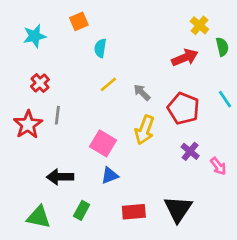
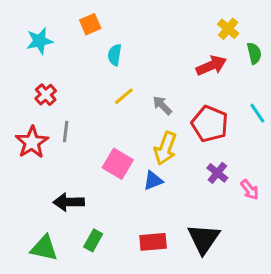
blue triangle: (110, 176) -> (153, 181), moved

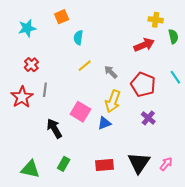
yellow cross: (228, 29) -> (156, 20), turned -32
pink arrow: (250, 190) -> (166, 164), moved, turned -104
black arrow: (69, 202) -> (54, 128), moved, turned 60

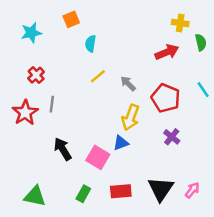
pink square: (80, 112) -> (98, 157), moved
green rectangle: (64, 164) -> (83, 194), moved

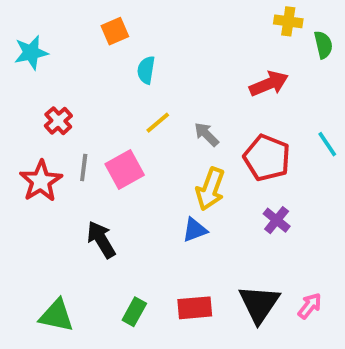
yellow cross: (180, 23) -> (288, 21), moved
cyan star: (31, 33) -> (31, 53), moved
green semicircle: (201, 42) -> (323, 45), moved
pink square: (98, 157) -> (125, 169), moved, turned 30

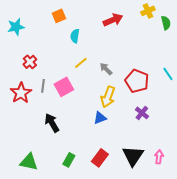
yellow cross: (288, 21) -> (148, 11), turned -32
red arrow: (269, 84) -> (113, 20), moved
pink arrow: (310, 306) -> (159, 157), turned -32
red rectangle: (195, 308) -> (100, 158), turned -48

